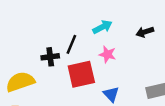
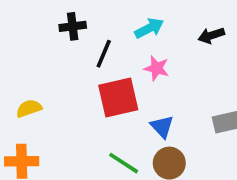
black cross: (50, 57) -> (73, 26), moved
yellow semicircle: (20, 82) -> (29, 108), size x0.6

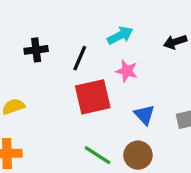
black cross: (73, 26) -> (36, 50), moved
blue triangle: (162, 127) -> (144, 115), moved

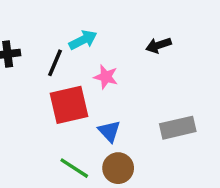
cyan arrow: (120, 35) -> (83, 40), moved
blue triangle: (144, 115) -> (109, 131), moved

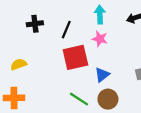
cyan arrow: (83, 40) -> (100, 14), moved, turned -66
blue triangle: (109, 131) -> (102, 75), turned 35

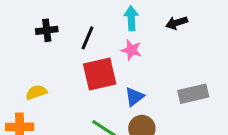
yellow semicircle: (19, 64) -> (36, 92), moved

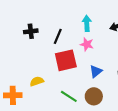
yellow semicircle: (36, 92) -> (37, 81), moved
blue triangle: (134, 97) -> (96, 71), moved

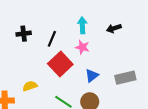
red square: (66, 60) -> (60, 64), turned -30

